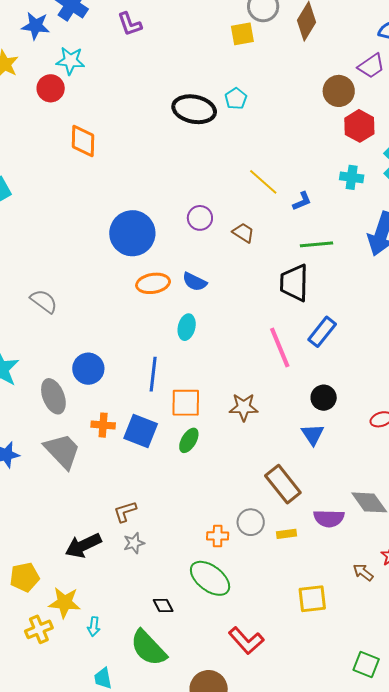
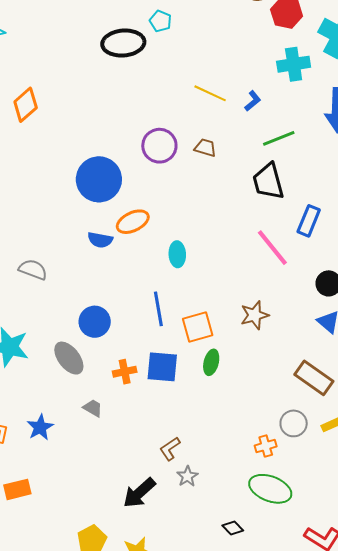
orange diamond: (83, 141) -> (26, 105), turned 64
cyan cross: (352, 177) -> (294, 64), size x1.4
purple circle: (200, 218) -> (159, 146), size x1.4
blue semicircle: (195, 282) -> (100, 240), moved
gray trapezoid: (62, 451) -> (93, 408), size x0.5

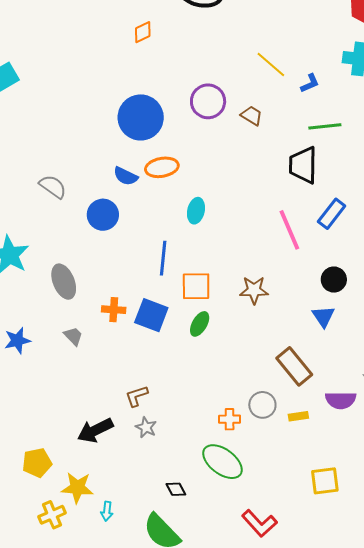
orange diamond: (26, 105) -> (143, 32), moved, size x0.7
blue circle: (95, 322) -> (103, 215), moved
gray star: (187, 476) -> (146, 427), turned -30

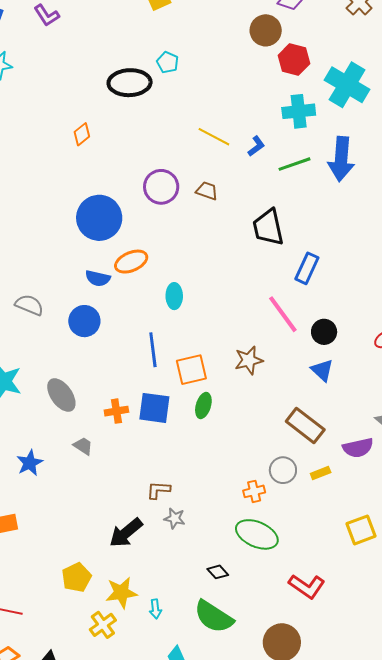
green line: (325, 126) -> (294, 164), moved
pink line: (289, 230) -> (283, 314), moved
brown L-shape: (137, 396) -> (158, 490), turned 35

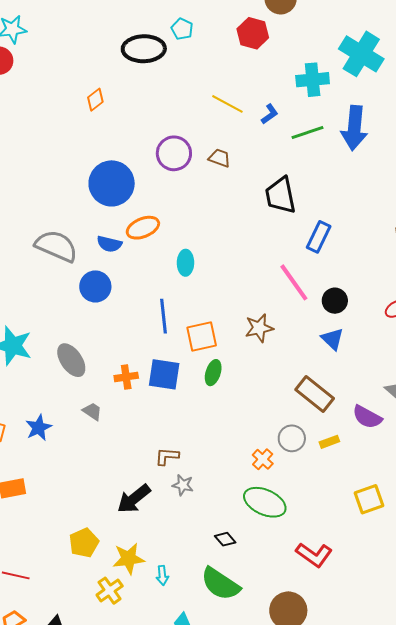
red hexagon: (294, 59) -> (253, 33), moved
gray semicircle: (29, 305) -> (56, 246), moved, size x1.5
purple semicircle: (358, 448) -> (367, 417), turned 40
orange cross: (254, 491) -> (263, 459), turned -35

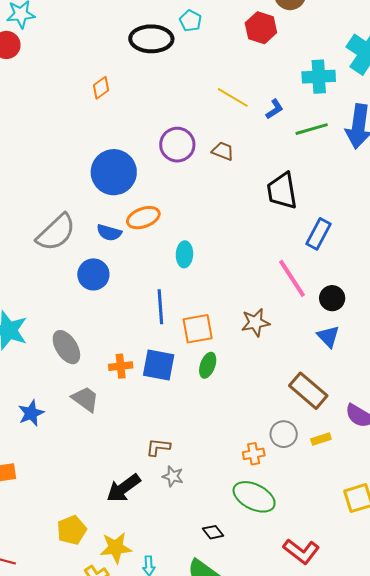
gray semicircle: (56, 246) -> (56, 232), turned 111
gray trapezoid: (92, 411) -> (85, 399), size x1.4
orange cross: (263, 459) -> (254, 454), turned 35

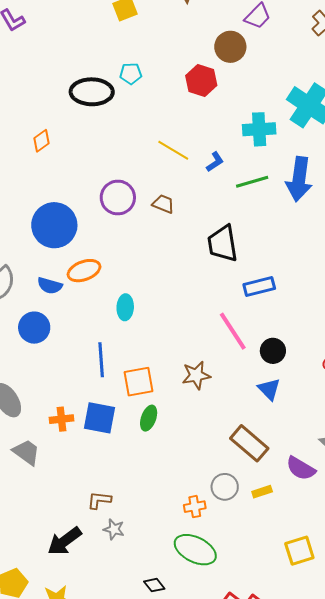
cyan pentagon: (190, 21) -> (131, 74), turned -30
blue rectangle: (319, 234) -> (259, 287), turned 48

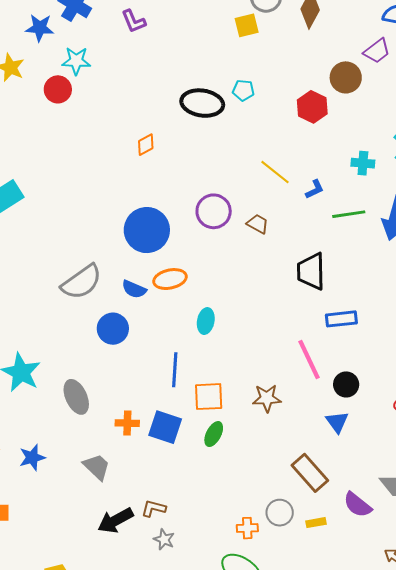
cyan cross: (259, 129) -> (363, 163), size x0.7
gray trapezoid: (26, 452) -> (97, 467), moved
black arrow: (65, 541) -> (115, 520), moved

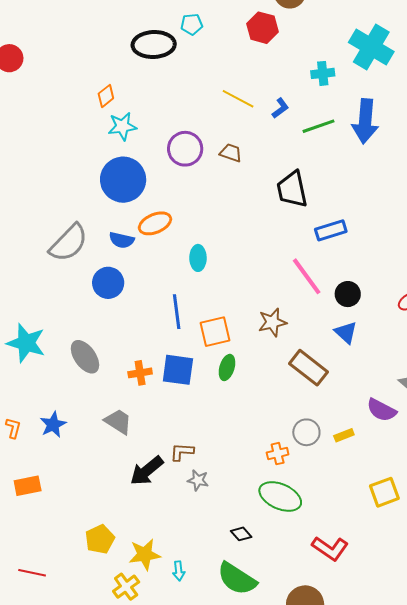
cyan star: (76, 61) -> (122, 126), moved
brown rectangle: (310, 473) -> (308, 368), moved

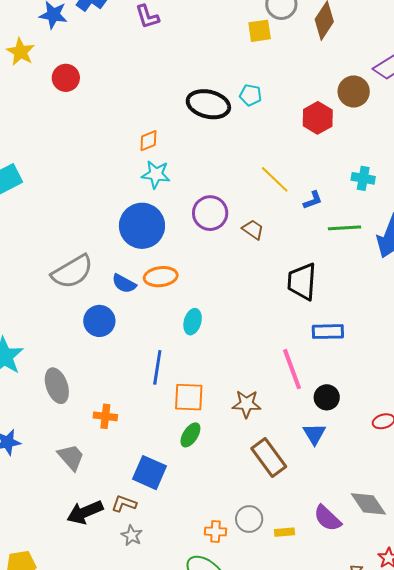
blue square: (178, 370) -> (150, 473), moved

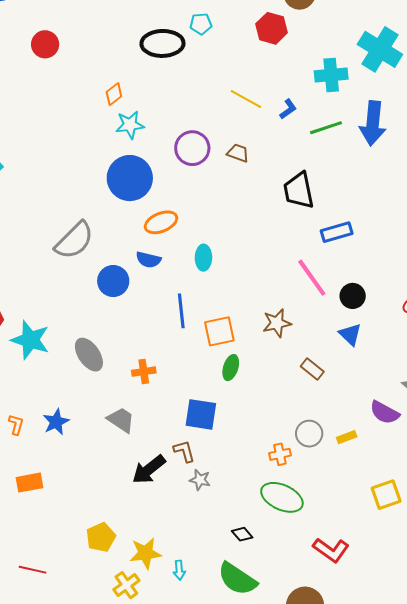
red circle: (66, 78) -> (45, 44), moved
cyan cross: (363, 178) -> (331, 75), size x1.4
blue semicircle: (124, 284) -> (148, 260), moved
brown rectangle: (269, 457) -> (312, 369), size x0.6
brown L-shape: (124, 504) -> (184, 451), turned 70

